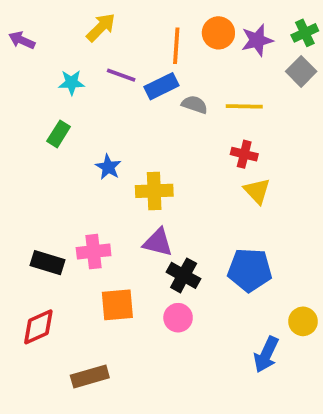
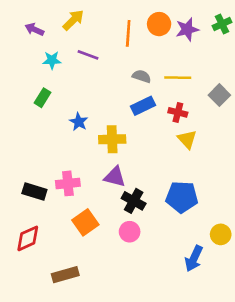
purple arrow: (22, 40) -> (34, 29), moved
gray square: (301, 71) -> (219, 95), moved
blue rectangle: (162, 86) -> (143, 106), moved
orange square: (117, 305) -> (85, 222), turned -30

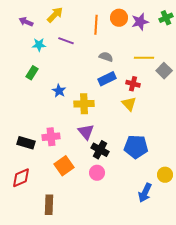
yellow line: (178, 78) -> (144, 58), moved
yellow triangle: (187, 139) -> (129, 104), moved
purple triangle: (115, 177) -> (86, 132), turned 36
brown rectangle: (65, 275) -> (49, 205), turned -72

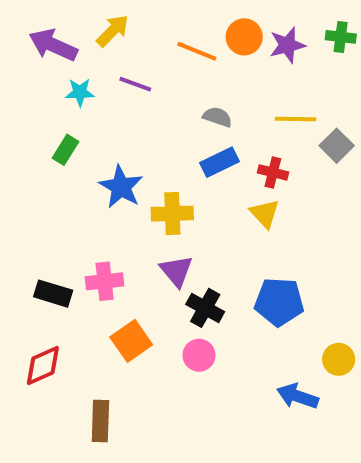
green cross: (166, 18) -> (341, 37), turned 32
purple arrow: (26, 22) -> (53, 45), size x1.6
orange line: (96, 25) -> (197, 51), turned -72
blue star: (59, 91) -> (121, 187), size x1.5
blue arrow: (145, 193) -> (298, 396), turned 84

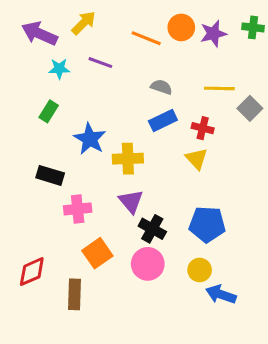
black rectangle: (53, 294) -> (50, 175), moved
pink circle: (199, 355) -> (148, 264), size x1.4
yellow circle: (339, 359) -> (200, 270), moved
brown rectangle: (100, 421) -> (75, 294), moved

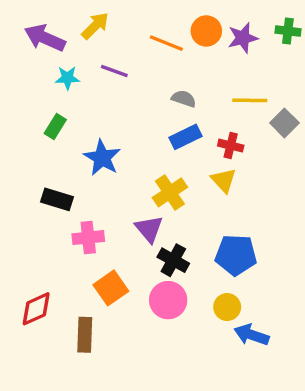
yellow cross: (128, 159) -> (170, 192), moved, turned -32

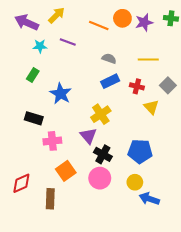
gray square: (284, 123) -> (168, 85), moved
yellow triangle: (224, 180) -> (151, 107), moved

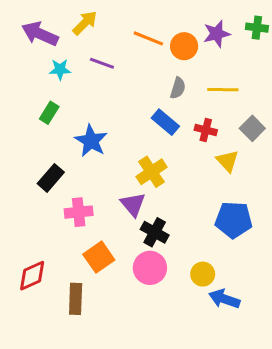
orange circle: (122, 18) -> (184, 46), moved
gray semicircle: (109, 59) -> (178, 88), moved, turned 88
blue rectangle: (110, 81) -> (165, 122), turned 66
black rectangle: (34, 118) -> (51, 178), turned -66
blue pentagon: (140, 151) -> (234, 220), moved

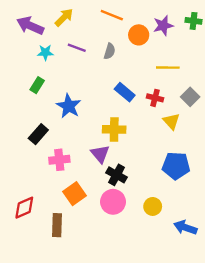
orange line: (148, 38) -> (112, 15), moved
gray semicircle: (178, 88) -> (110, 51), moved
yellow cross: (152, 172) -> (114, 129), turned 35
blue arrow: (224, 299) -> (185, 227), moved

